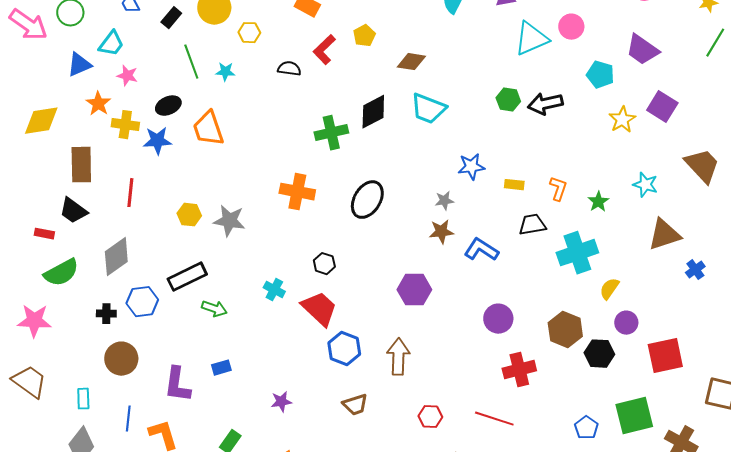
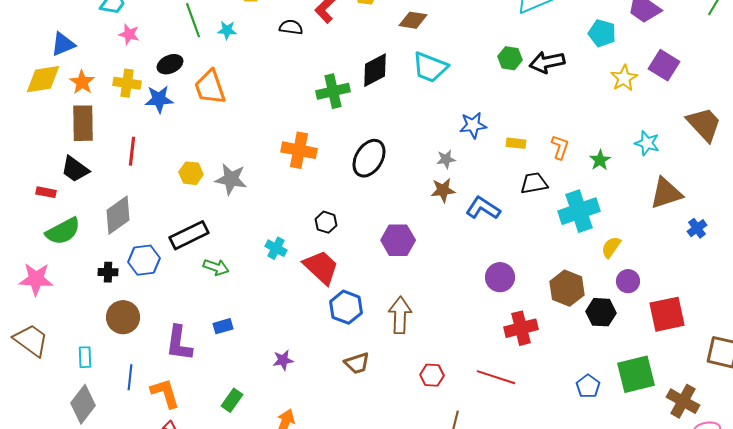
blue triangle: (79, 65) -> (63, 44), moved
orange star: (98, 104) -> (82, 82), moved
purple hexagon: (414, 290) -> (398, 240), moved

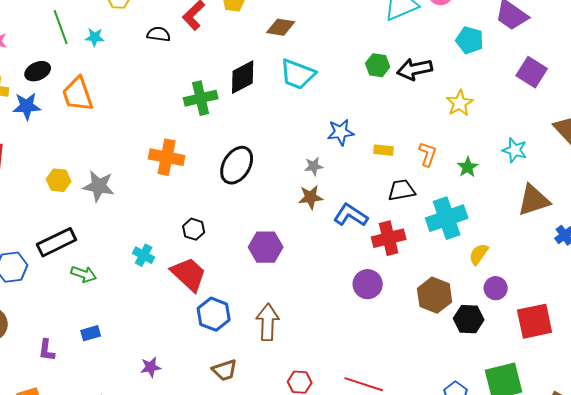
yellow star: (624, 78) -> (460, 103), moved
red cross: (521, 328) -> (389, 238), moved
purple L-shape: (179, 343) -> (47, 350), size x0.6

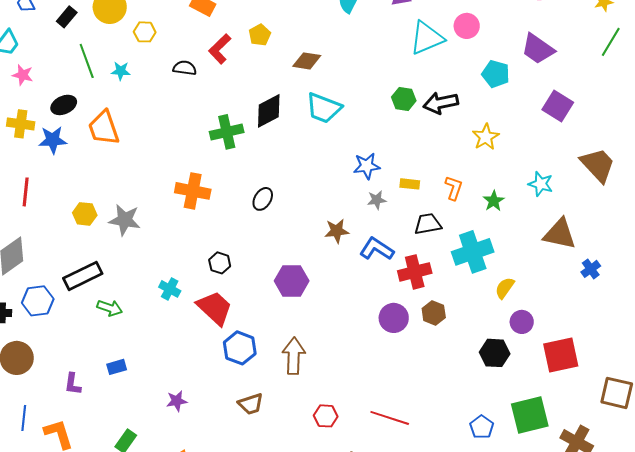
black ellipse: (237, 165) -> (263, 199), size x0.6
gray star: (314, 166) -> (377, 200), moved
brown triangle: (534, 200) -> (560, 234), turned 30
brown hexagon: (435, 295) -> (434, 313), moved, size x0.7

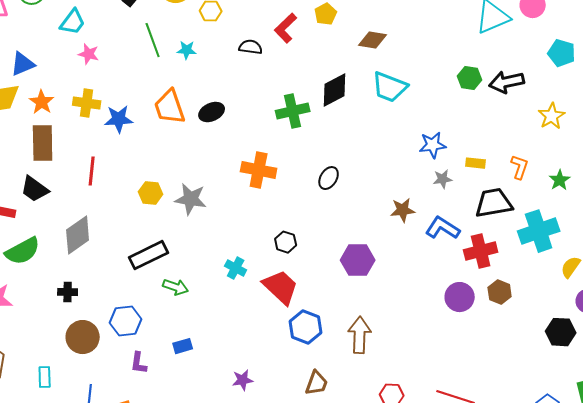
black ellipse: (64, 105) -> (212, 112), moved
black trapezoid: (428, 224) -> (494, 203), size x1.4
blue hexagon: (38, 301) -> (126, 321), moved
brown trapezoid: (251, 404) -> (317, 383), turned -52

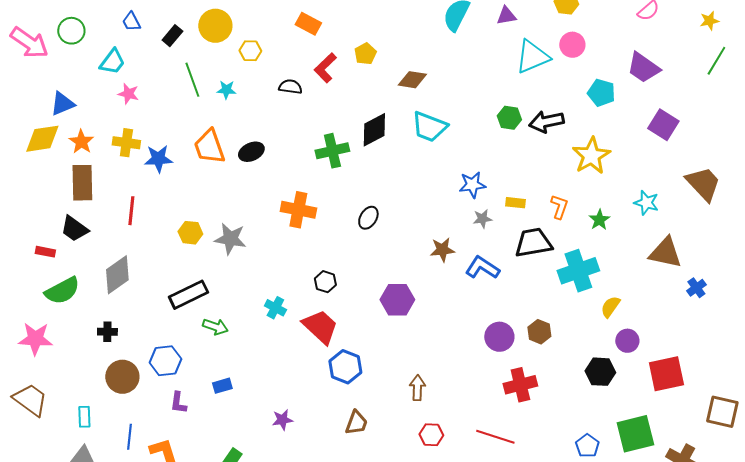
yellow star: (552, 116) -> (591, 156), size x1.4
red cross: (481, 251) -> (520, 385), moved
brown arrow: (360, 335) -> (417, 388), moved, size x0.7

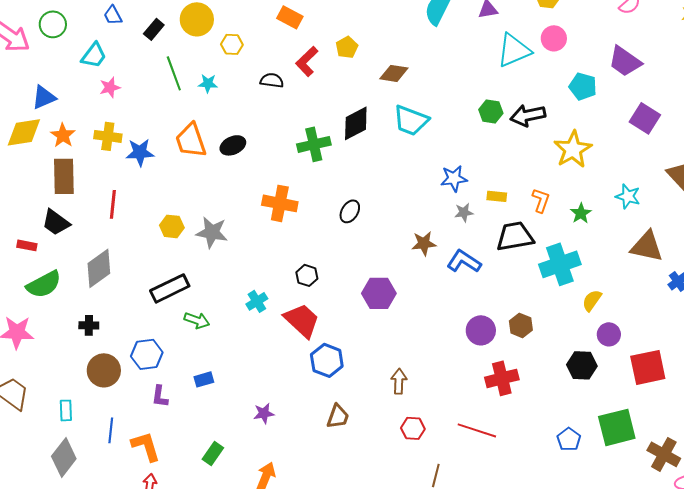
pink star: (128, 94) -> (110, 87), turned -30
cyan cross: (275, 308) -> (257, 301), turned 30

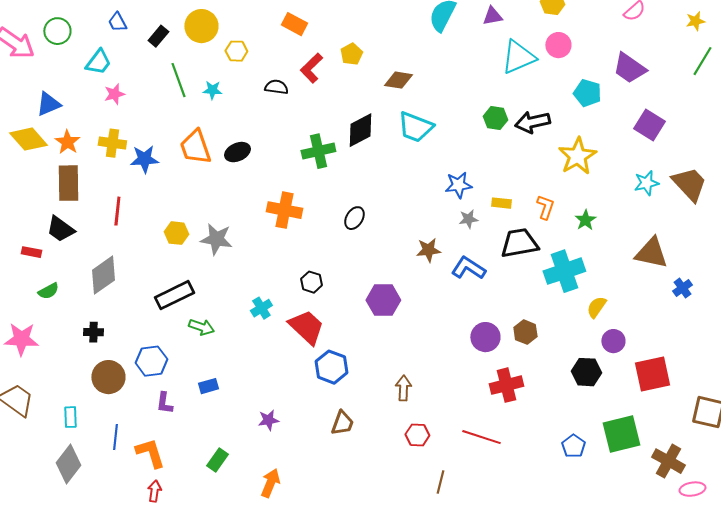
yellow diamond: (24, 132) -> (28, 139), turned 57
cyan star: (628, 196) -> (646, 183), moved, turned -30
green semicircle: (44, 284) -> (48, 291), size x0.6

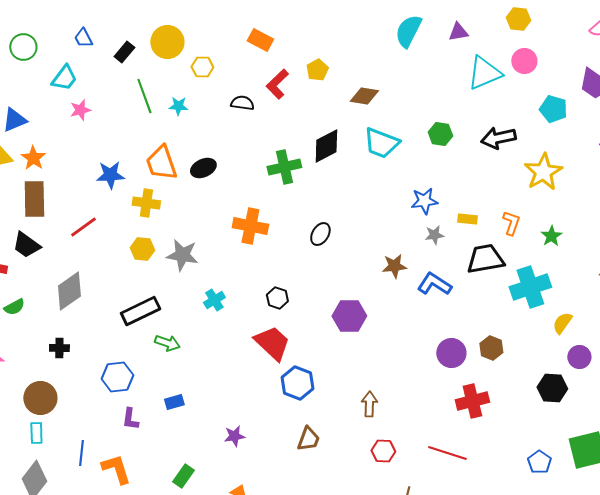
green hexagon: (495, 118) -> (440, 134), moved
yellow cross: (112, 143) -> (146, 203), moved
red line: (117, 211) -> (83, 227), turned 48
cyan cross: (261, 308) -> (214, 300), moved
brown circle: (108, 377) -> (40, 398), moved

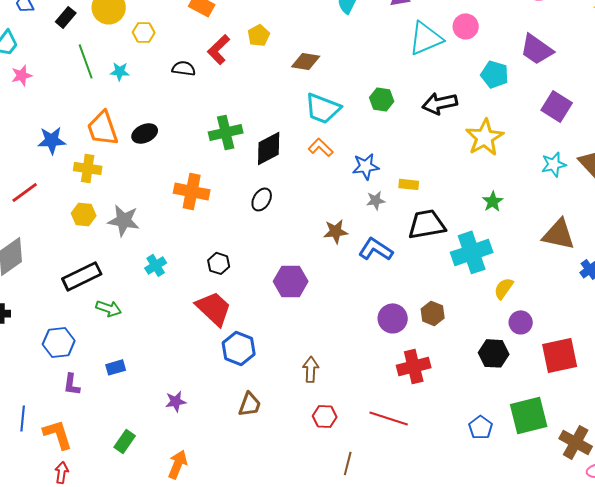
black diamond: (326, 146) -> (269, 148), moved
orange L-shape: (511, 223) -> (321, 147), moved, turned -65

